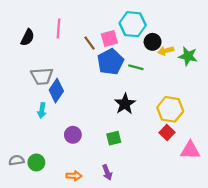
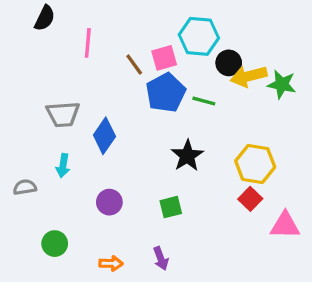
black semicircle: (27, 37) -> (45, 18), moved
yellow arrow: (166, 51) -> (249, 76), size x1.5
blue diamond: (56, 91) -> (104, 136), moved
gray semicircle: (16, 160) -> (25, 187), moved

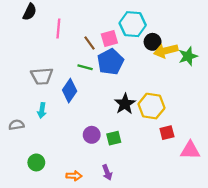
green star: (282, 84) -> (188, 56), turned -30
green line: (204, 101) -> (85, 67), moved
yellow hexagon: (255, 164) -> (151, 106), moved
red square: (250, 199) -> (167, 133), turned 32
purple circle: (109, 202) -> (92, 135), moved

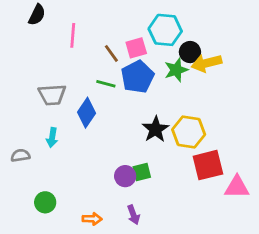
green star: (188, 56) -> (176, 70), moved
red square: (167, 133) -> (208, 165), size x1.6
purple circle: (92, 135) -> (125, 176), moved

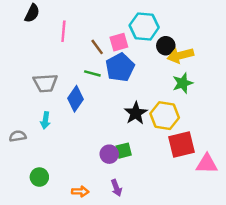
green star: (176, 70) -> (183, 83), moved

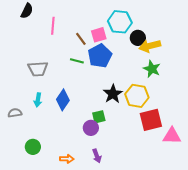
green star: (183, 83) -> (152, 69), turned -30
blue diamond: (75, 99) -> (63, 100), moved
green square: (124, 151) -> (99, 117), moved

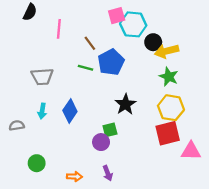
pink square: (99, 35) -> (117, 16), moved
yellow hexagon: (137, 96) -> (171, 108), moved

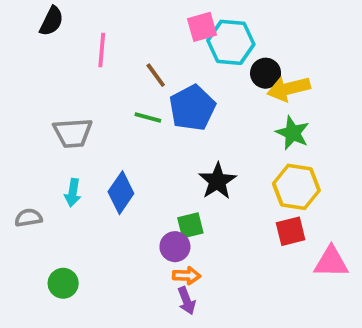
red square: (168, 133) -> (291, 231), size x0.7
orange arrow: (74, 177) -> (187, 276), moved

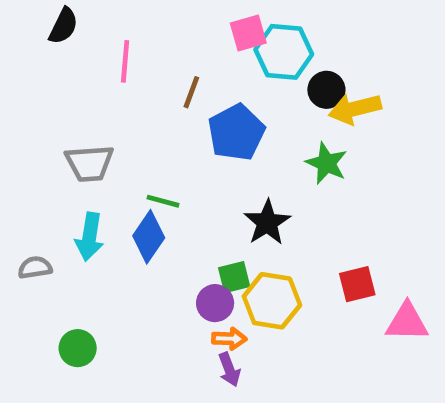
brown line: (156, 75) -> (191, 92), turned 56
green line: (148, 117) -> (163, 201), moved
green star: (293, 133) -> (326, 163), moved
yellow hexagon: (296, 187) -> (272, 301), moved
cyan arrow: (73, 193) -> (89, 237), size x1.4

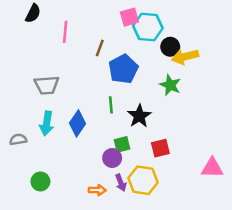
green line: (163, 201) -> (111, 105), moved, turned 70
red square: (357, 284) -> (160, 148), moved
yellow hexagon: (272, 301) -> (143, 180), moved
orange arrow: (229, 339) -> (97, 190), moved
purple arrow: (229, 369) -> (121, 183), moved

